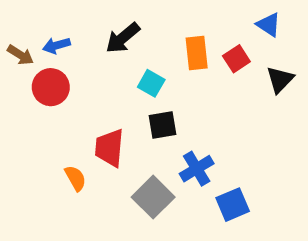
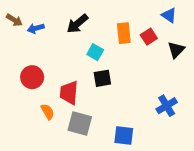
brown arrow: (20, 55) -> (14, 20), moved
red circle: (51, 87) -> (32, 77), moved
blue cross: (197, 169) -> (167, 106), moved
gray square: (153, 197) -> (80, 124), moved, turned -30
blue square: (233, 205) -> (124, 135), moved, turned 30

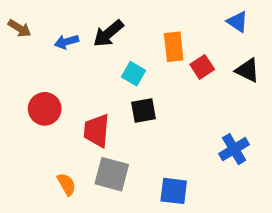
blue arrow: (36, 28) -> (66, 42), moved
red square: (149, 37) -> (202, 67), moved
black triangle: (176, 50) -> (247, 70), turned -48
orange semicircle: (48, 112) -> (66, 184), moved

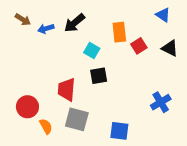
brown arrow: (20, 28) -> (23, 19), moved
red circle: (45, 109) -> (27, 107), moved

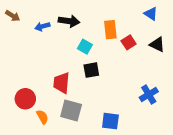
brown arrow: (23, 19) -> (13, 16), moved
black arrow: (75, 23) -> (69, 21), turned -132

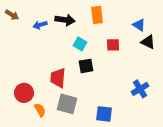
blue triangle: (151, 14) -> (139, 25), moved
orange rectangle: (110, 30) -> (97, 15), moved
red square: (129, 42) -> (113, 45), moved, turned 32

